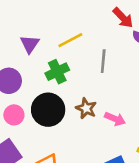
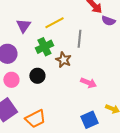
brown star: (86, 108) -> (63, 60), moved
black circle: (48, 110) -> (37, 76), size x0.6

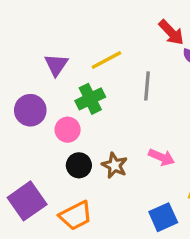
brown star: (63, 60) -> (115, 165), moved
black circle: (37, 76) -> (79, 165), moved
pink circle: (11, 80) -> (68, 130), moved

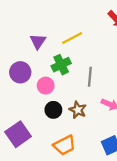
gray line: (147, 86) -> (90, 77), moved
orange trapezoid: (76, 216) -> (64, 145), moved

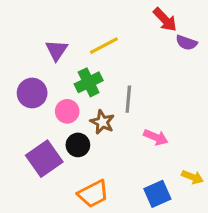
brown star: (78, 110) -> (102, 122), moved
purple square: (18, 134) -> (44, 159), moved

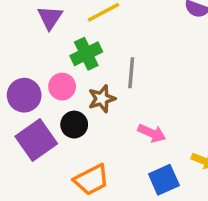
purple circle: (32, 93) -> (24, 95), moved
brown star: (102, 122) -> (102, 99), turned 30
pink arrow: (156, 137) -> (152, 133), moved

